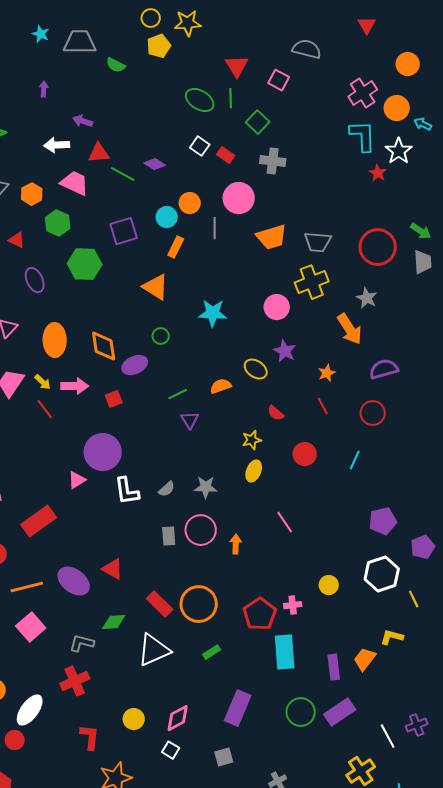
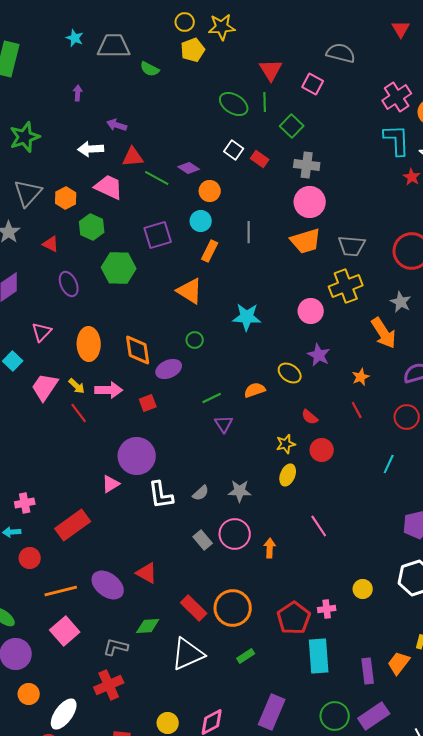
pink circle: (239, 198) -> (310, 202), moved
orange circle: (190, 203) -> (210, 191), moved
red circle: (305, 454) -> (322, 450), moved
gray rectangle: (169, 536) -> (203, 540), turned -36

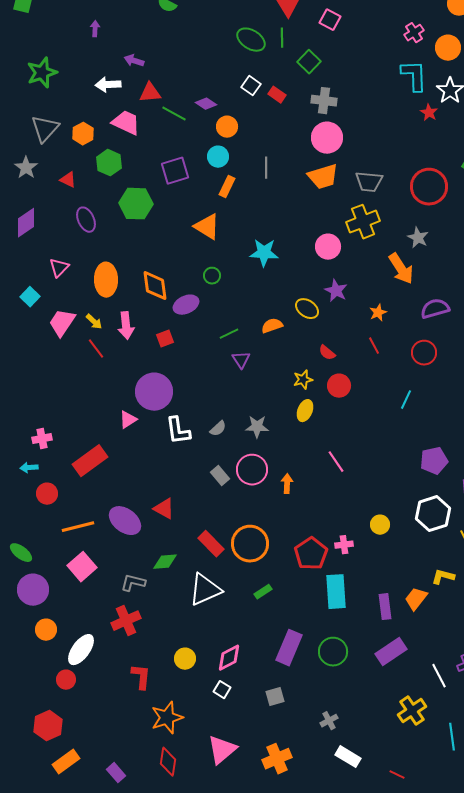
pink cross: (397, 97) -> (414, 33), size x0.7
pink arrow: (109, 390) -> (126, 326), turned 84
green circle: (335, 716) -> (333, 652), moved

